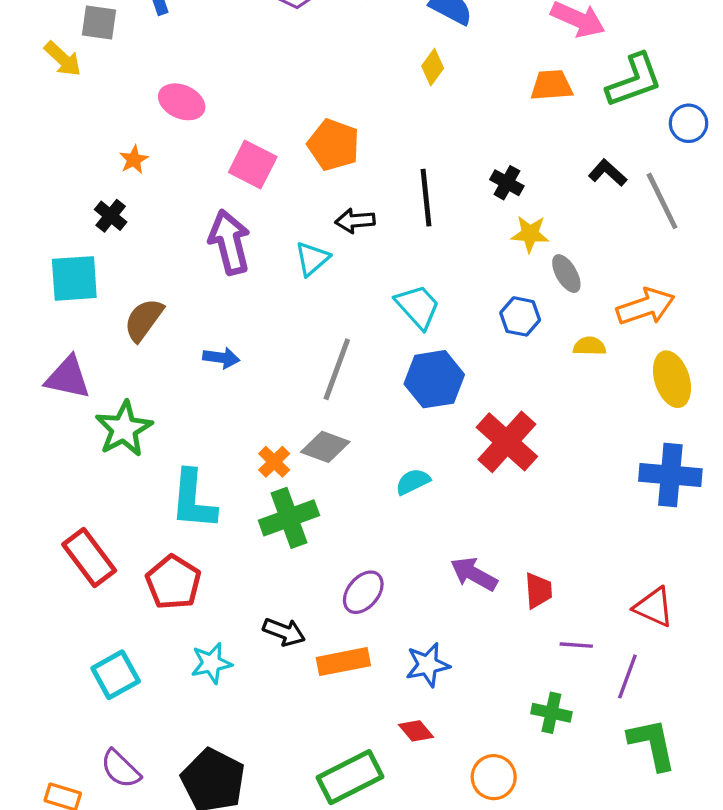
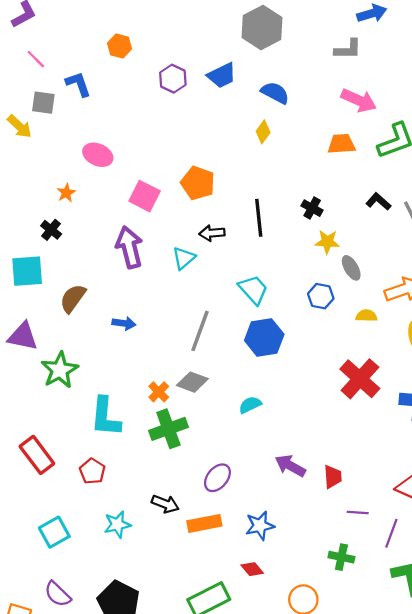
red cross: (507, 442) -> (360, 379), moved
red pentagon: (173, 582) -> (92, 471), size x0.7

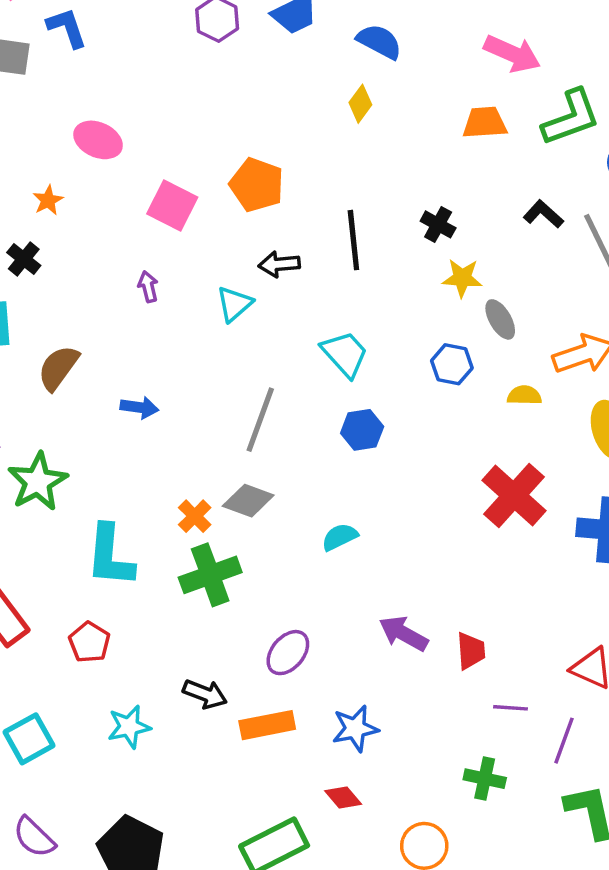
purple arrow: (129, 247) -> (148, 287), size x0.5
blue hexagon: (264, 337) -> (362, 430), size x0.7

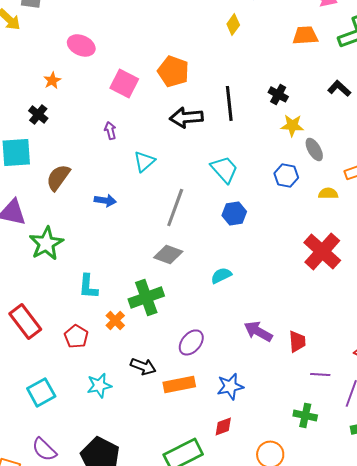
black arrow: (279, 264) -> (186, 117), size x1.4
cyan triangle: (234, 304) -> (144, 161), moved
orange cross: (195, 516) -> (115, 320), moved
cyan L-shape: (110, 556) -> (88, 286), size x0.7
red diamond: (343, 798) -> (223, 426), turned -70

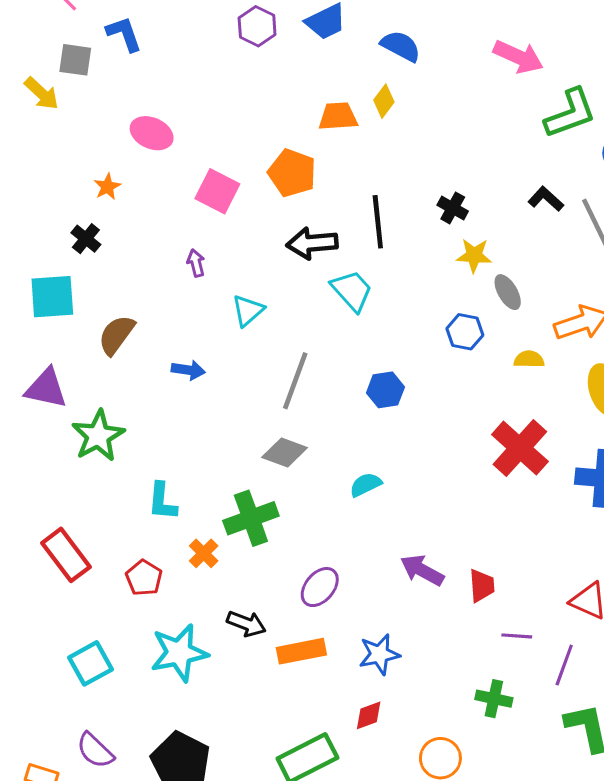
orange trapezoid: (305, 35) -> (338, 116), moved
cyan trapezoid: (224, 169) -> (352, 291), moved
cyan star: (99, 385) -> (179, 653), size x1.5

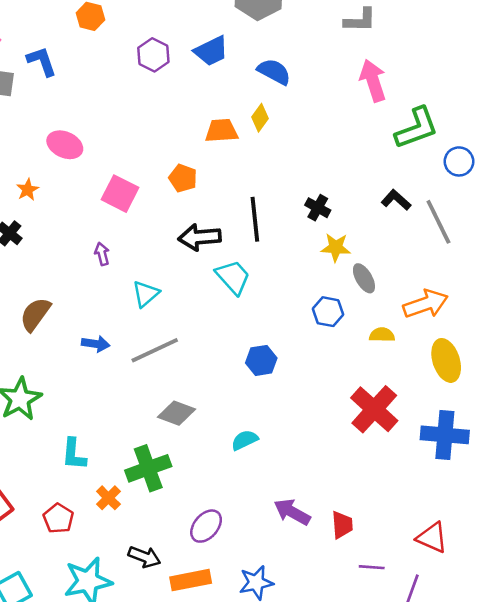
pink arrow: (518, 57) -> (373, 81), turned -132
orange pentagon: (292, 173) -> (183, 178), size x0.7
gray line: (295, 381) -> (155, 350), moved, turned 45

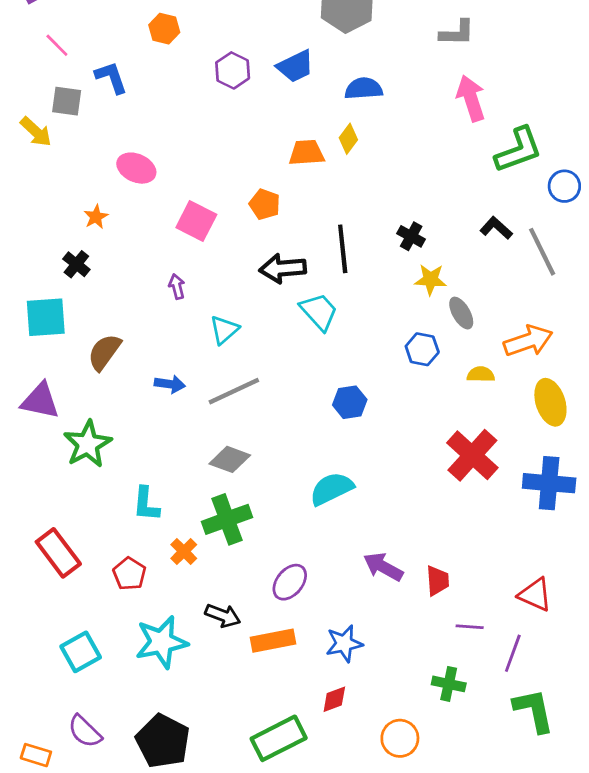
blue semicircle: (274, 72) -> (364, 89), turned -32
gray diamond: (177, 413) -> (230, 459), moved
cyan semicircle: (245, 440) -> (332, 489), size x1.5

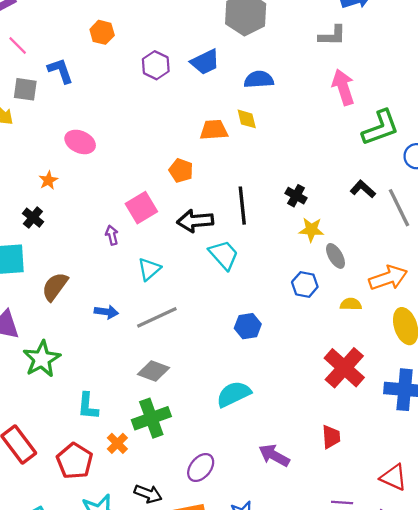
yellow diamond: (348, 139) -> (247, 119), turned -50
pink square: (196, 221) -> (141, 208), moved, turned 32
red pentagon: (129, 574) -> (75, 461), size x1.4
red trapezoid: (438, 581) -> (331, 437), moved

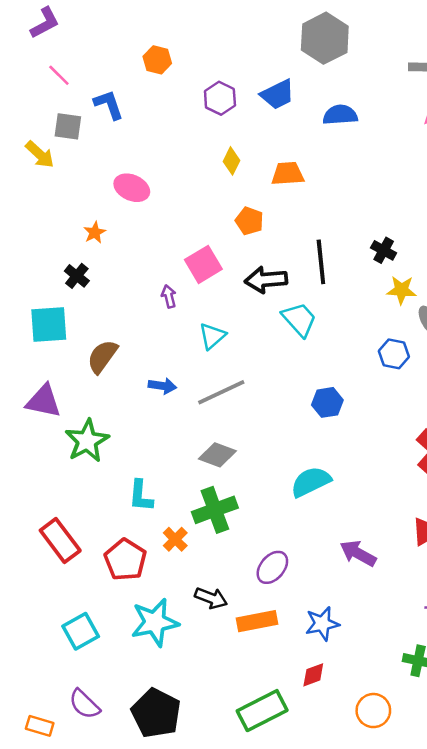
yellow diamond: (247, 119) -> (231, 161), moved, turned 40

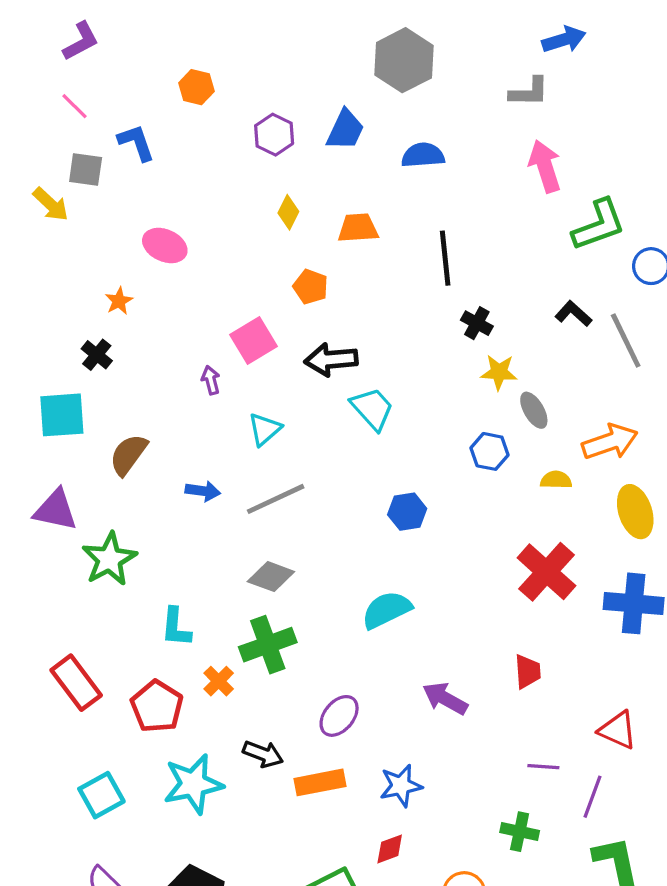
purple L-shape: (45, 23) -> (81, 41), moved
blue trapezoid: (277, 94) -> (345, 130), turned -39
black line: (321, 262) -> (445, 258), moved

